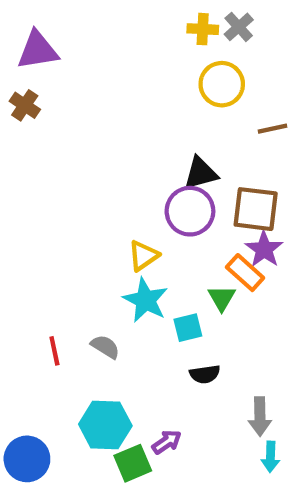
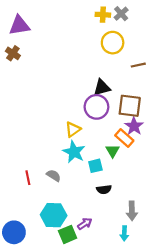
cyan arrow: (270, 457) -> (124, 233), moved

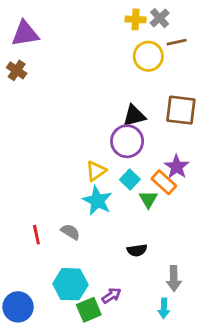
brown line: (138, 65) -> (177, 42), moved
brown square: (130, 106) -> (181, 110), moved
cyan square: (95, 166) -> (130, 179), moved, turned -32

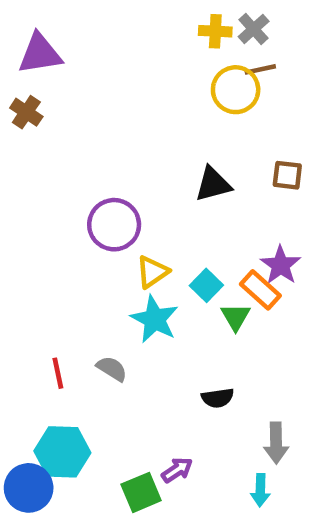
brown line: (177, 42) -> (260, 69), moved
brown square: (181, 110) -> (287, 175), size x0.6
purple circle: (127, 141) -> (114, 225), moved
cyan hexagon: (70, 284) -> (62, 452), moved

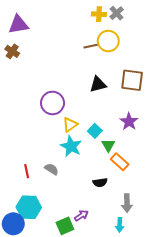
brown line: (260, 69) -> (91, 46), moved
brown square: (287, 175) -> (132, 80), size x1.6
orange rectangle: (260, 290) -> (120, 162), moved

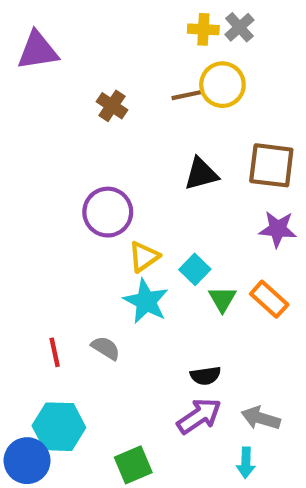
brown cross: (12, 51) -> (112, 106), moved
purple star: (129, 122) -> (278, 229), moved, turned -30
orange rectangle: (120, 162) -> (269, 299), moved
gray arrow: (127, 203) -> (261, 418), turned 108
purple arrow: (81, 216) -> (199, 416), moved, size x1.5

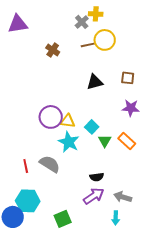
gray cross: (239, 27) -> (82, 22), moved
brown square: (271, 165) -> (128, 78), size x0.6
purple circle: (108, 212) -> (51, 117), moved
yellow triangle: (144, 257) -> (68, 121), turned 42
gray semicircle: (106, 348) -> (50, 164), size x1.5

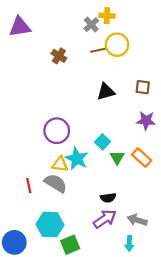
yellow triangle: (68, 121) -> (60, 164), moved
cyan hexagon: (28, 201) -> (50, 225), moved

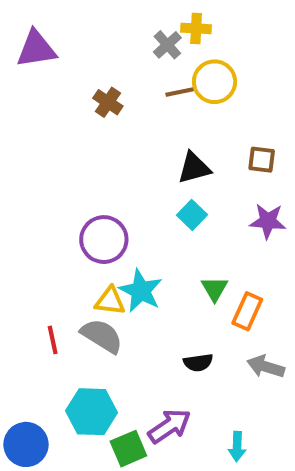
cyan square: (103, 142) -> (192, 215), moved
orange rectangle: (142, 158) -> (247, 311), moved, turned 72
purple arrow: (105, 219) -> (169, 426), moved
gray arrow: (137, 220) -> (266, 367), moved

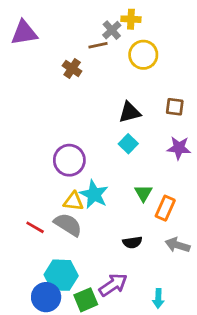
brown line: (180, 92) -> (98, 45), moved
red line: (53, 340) -> (35, 227), turned -48
blue circle: (26, 444) -> (46, 297), moved

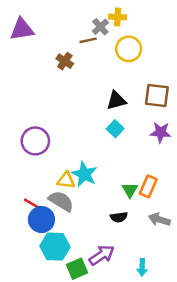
brown square: (175, 107) -> (157, 96), size x1.5
purple circle: (69, 160) -> (35, 141), moved
green triangle: (143, 193) -> (130, 190), moved
blue circle: (46, 297) -> (41, 220), moved

